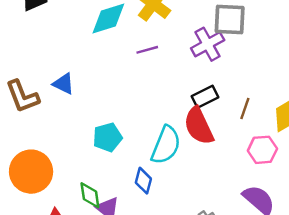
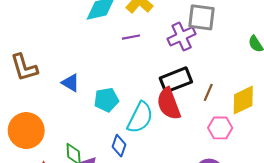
blue triangle: (64, 84) -> (70, 83), moved
black rectangle: (205, 97) -> (176, 80), size x1.4
cyan pentagon: (107, 137) -> (106, 100), moved

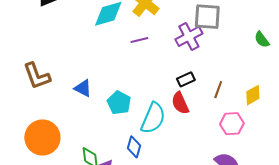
black rectangle: (176, 80) -> (186, 79), size x0.6
cyan pentagon: (106, 100) -> (119, 103), turned -30
yellow diamond: (243, 100) -> (253, 95), size x0.7
red semicircle: (169, 104) -> (180, 103), size x0.7

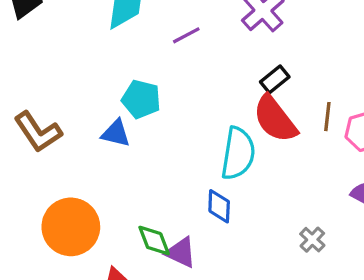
brown line: (218, 90) -> (327, 117), moved
cyan pentagon: (119, 103) -> (141, 99), moved
red semicircle: (180, 103) -> (275, 119), size x1.4

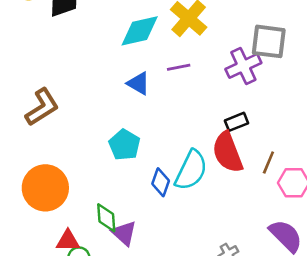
cyan pentagon: (141, 99) -> (124, 145), moved
brown L-shape: (38, 132) -> (42, 107), turned -105
blue triangle: (116, 133) -> (139, 83), moved
blue diamond: (219, 206) -> (161, 182), moved

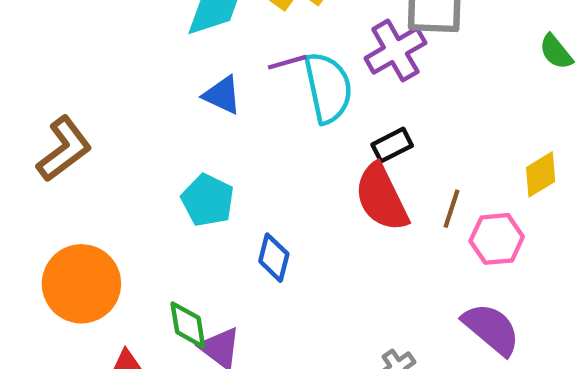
cyan semicircle: (191, 170) -> (328, 88), moved, turned -33

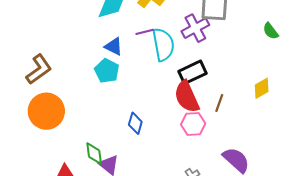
black rectangle: (392, 145) -> (192, 72), size x1.5
cyan pentagon: (208, 200) -> (107, 71), moved
pink hexagon: (497, 239) -> (193, 124), moved
orange circle: (81, 284) -> (46, 111), moved

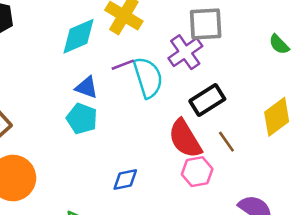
black rectangle: (192, 72) -> (207, 100), moved
yellow diamond: (262, 88) -> (277, 117), size x1.4
brown line: (219, 103) -> (226, 142), turned -48
blue diamond: (135, 123) -> (125, 179), turned 70

